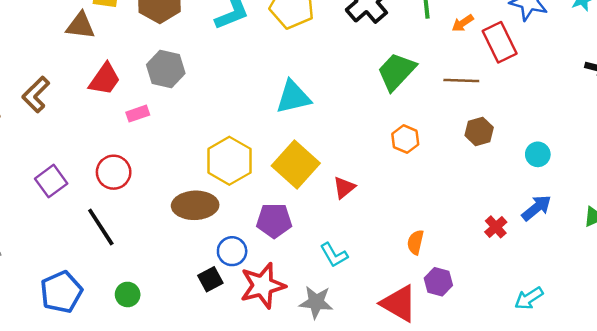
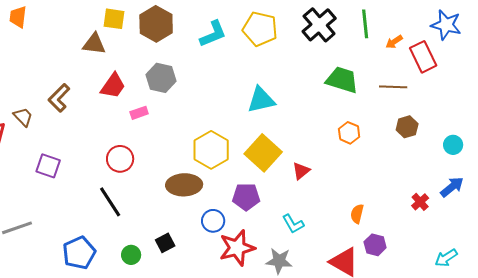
green trapezoid: (396, 72) -> (342, 80), turned 64
purple square: (51, 181) -> (48, 166), moved, turned -35
black square: (210, 279) -> (165, 243), moved

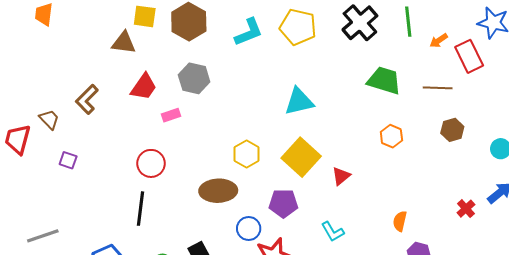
yellow hexagon: (211, 150) -> (247, 154), size x0.7
purple square: (48, 166) -> (68, 160), moved, size x0.7
black line: (110, 202) -> (141, 209), turned 40

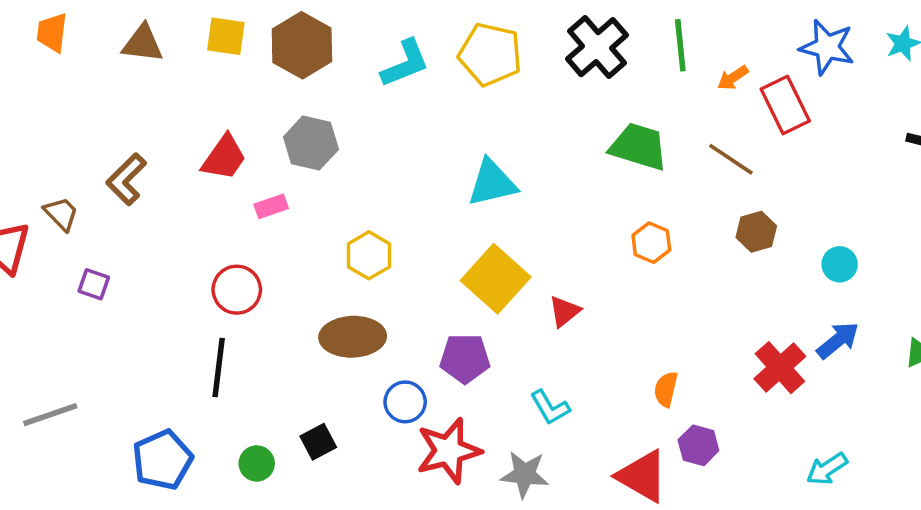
brown triangle: (124, 43) -> (143, 43), moved
brown line: (438, 88) -> (731, 159), turned 32
yellow hexagon: (247, 154) -> (369, 255), moved
red cross: (466, 209) -> (780, 368), size x1.6

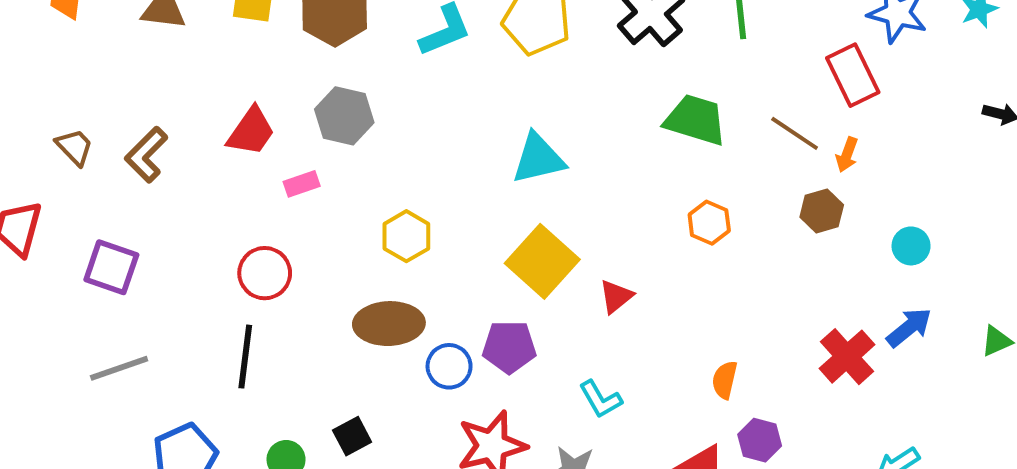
orange arrow: (733, 78) -> (847, 155), moved, turned -36
brown trapezoid: (61, 214) -> (74, 147), moved
purple square: (94, 284) -> (111, 267), size x1.6
blue circle: (405, 402) -> (449, 366), moved
gray line: (50, 415) -> (119, 368), moved

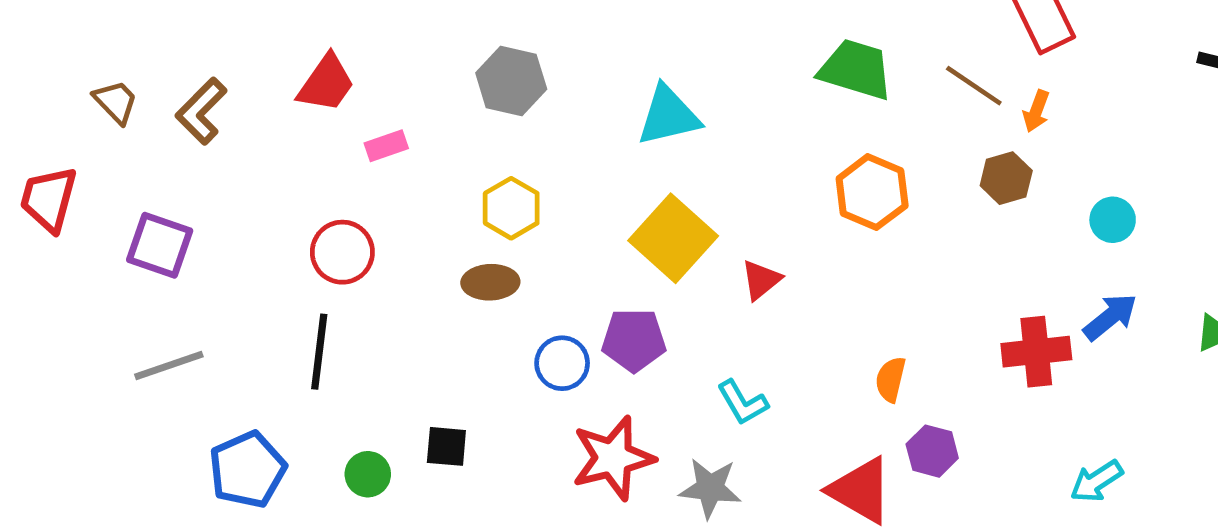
gray hexagon: (344, 116) -> (511, 81), moved
orange hexagon: (709, 223) -> (872, 192), size x1.4
brown ellipse: (389, 324) -> (490, 282), moved, size x0.7
red cross: (847, 357) -> (1036, 352), turned 36
black square: (352, 436) -> (446, 446), turned 33

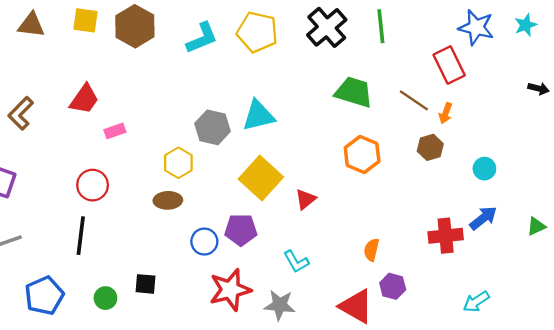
gray hexagon: (511, 81) -> (213, 127), moved

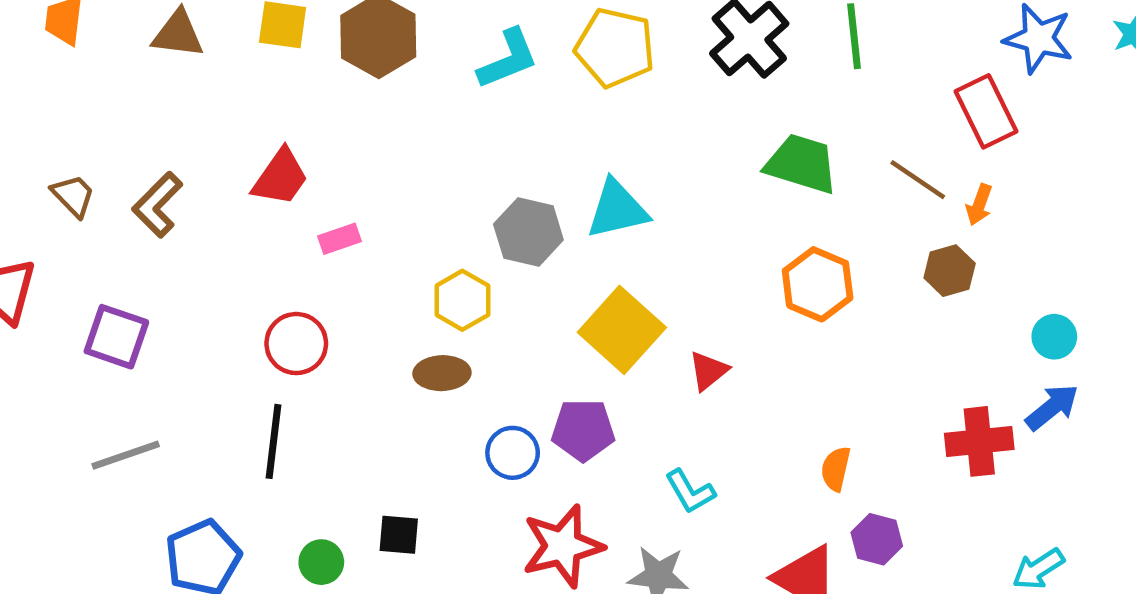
cyan circle: (484, 169) -> (1054, 337), moved

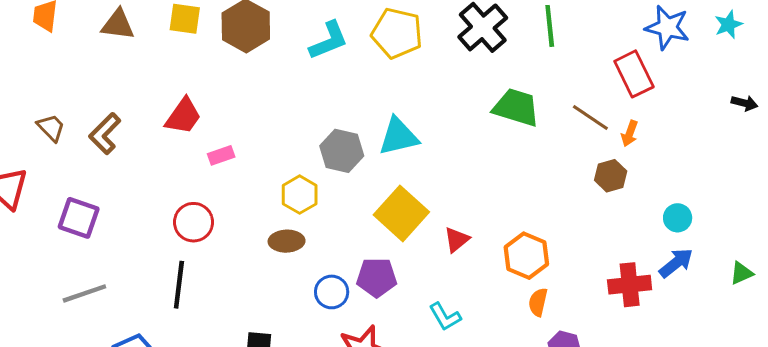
orange hexagon: (818, 284) -> (526, 256), moved

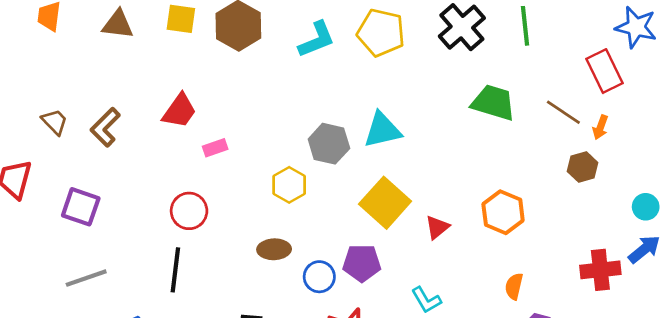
brown ellipse: (287, 241) -> (274, 249), moved
orange hexagon: (526, 256) -> (503, 212), moved

